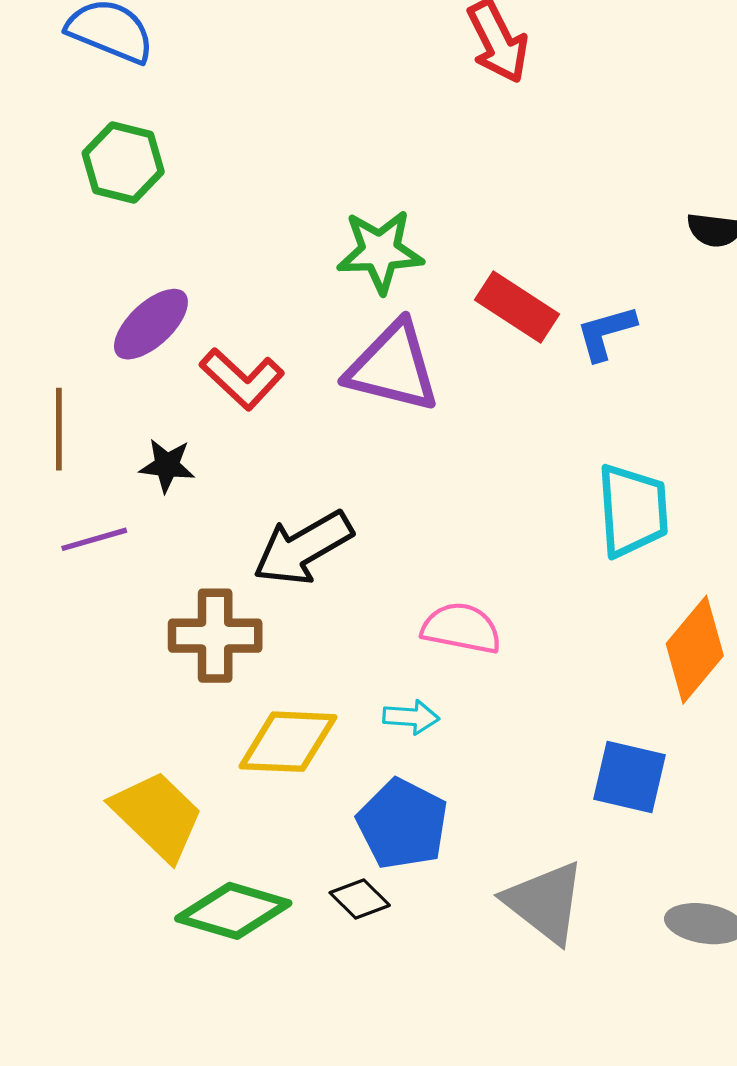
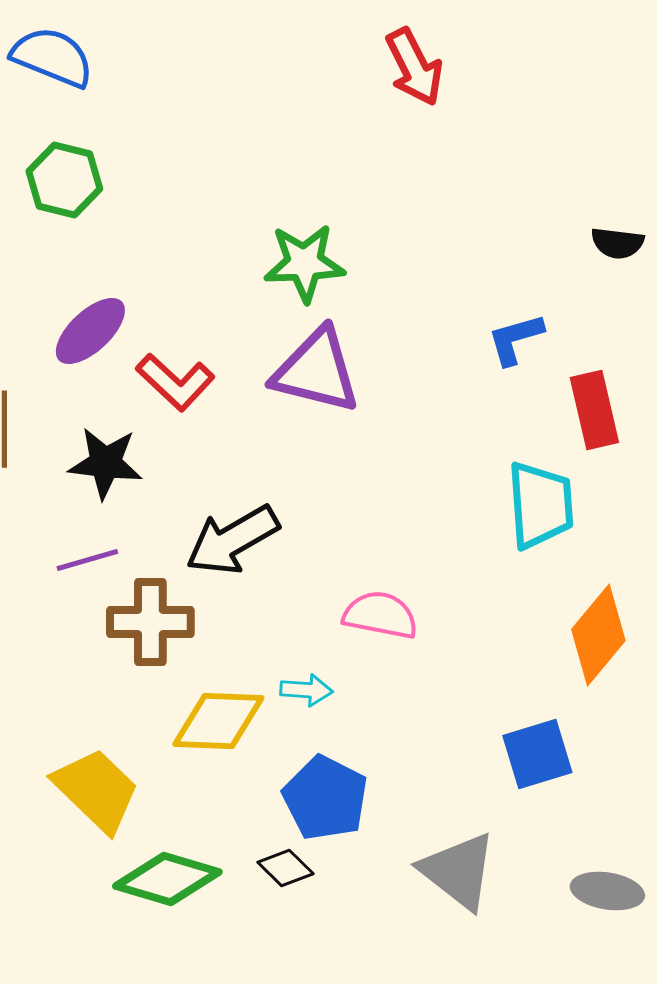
red rectangle: (517, 307) -> (594, 410), moved, turned 44
black star: (167, 465) -> (105, 463), size x1.4
purple line: (94, 539) -> (87, 560), moved
cyan arrow: (411, 717) -> (306, 690), moved
blue square: (629, 777) -> (537, 754), turned -30

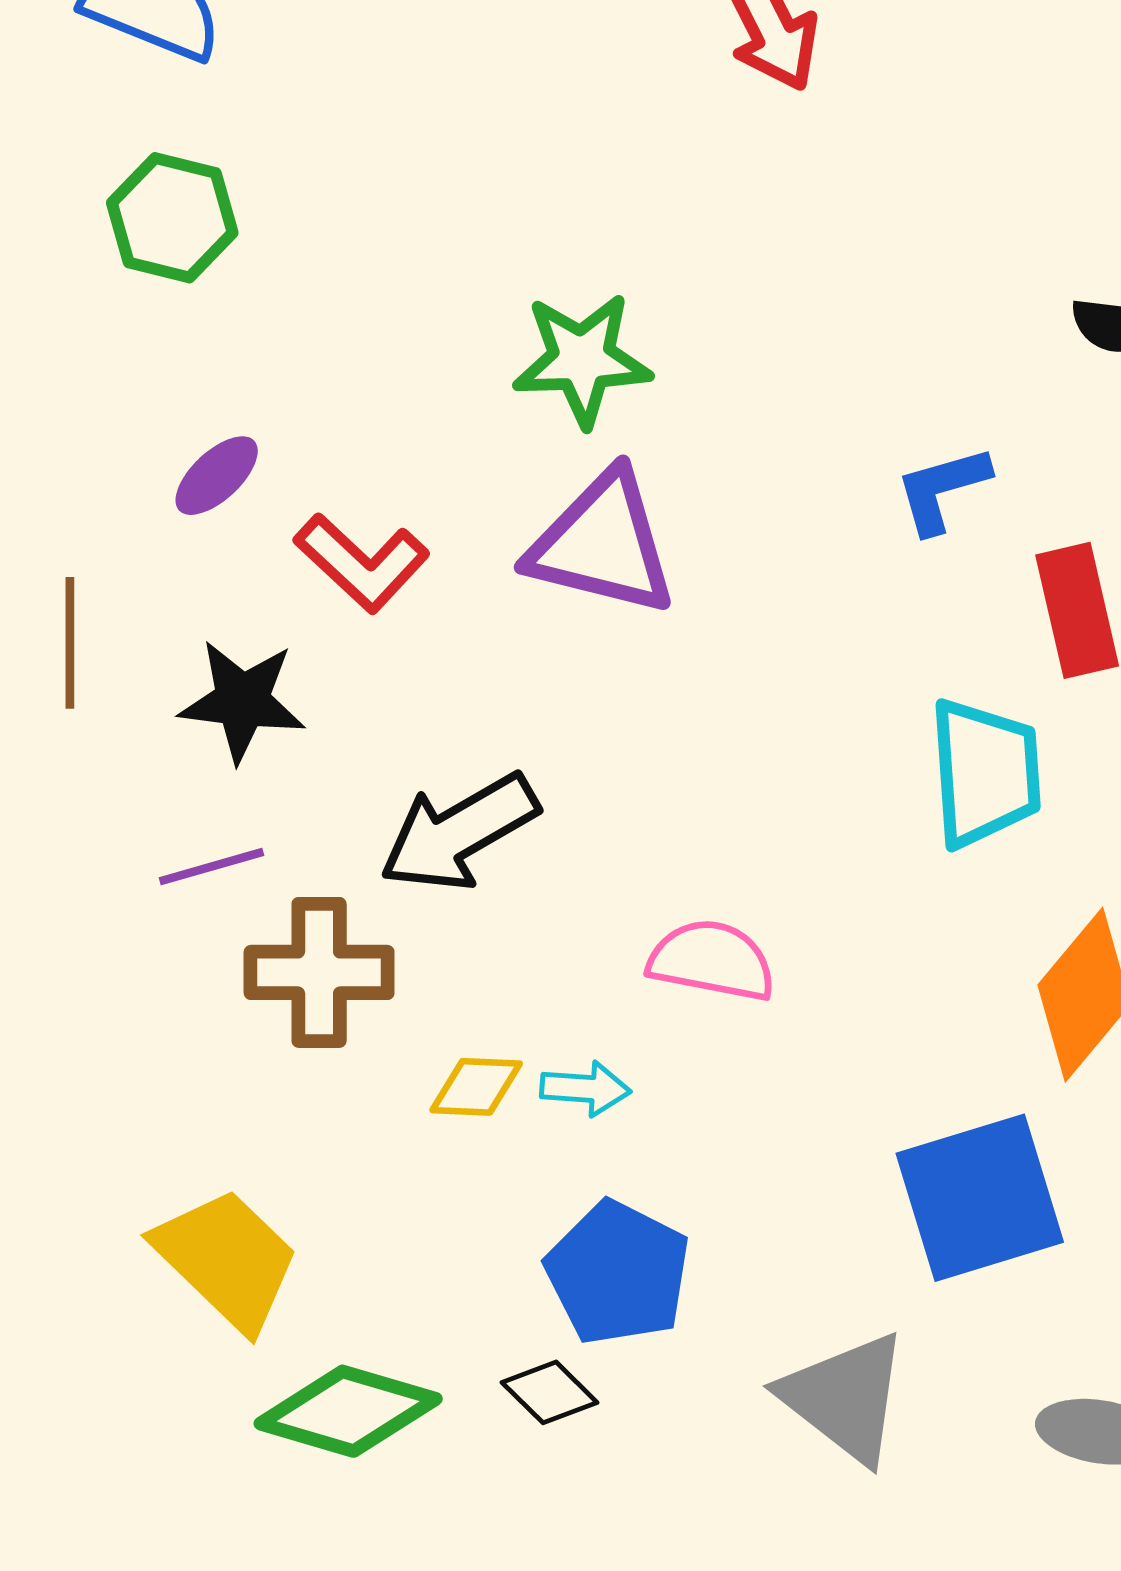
purple ellipse: (90, 331) -> (217, 476), size x0.7
yellow diamond: (218, 721) -> (476, 1087), moved, size x0.6
blue square: (537, 754) -> (980, 1198), size x1.4

